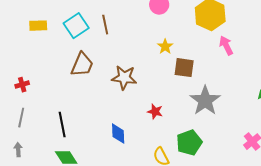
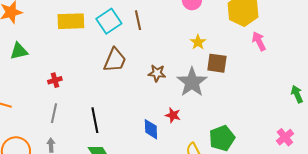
yellow rectangle: (38, 26) -> (71, 21), size x1.5
brown star: (124, 78) -> (157, 73), size x0.7
gray star: (205, 101) -> (192, 82), moved
red star: (155, 112) -> (173, 115), moved

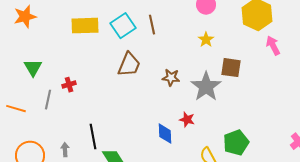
yellow star: (198, 42) -> (206, 40), moved
green triangle: (19, 51) -> (33, 68), moved, turned -48
gray line: (54, 113) -> (48, 100), moved
black line: (95, 120) -> (93, 137), moved

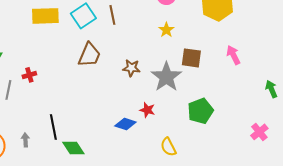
pink arrow: (273, 46) -> (233, 55), moved
blue diamond: (165, 134) -> (125, 124), turned -70
green pentagon: (236, 143) -> (200, 111), moved

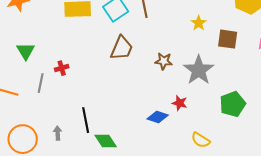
brown square: (191, 58) -> (228, 39), moved
yellow semicircle: (168, 147) -> (201, 140), turned -30

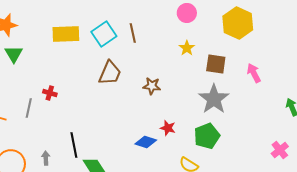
green triangle: (26, 51) -> (14, 54), moved
red cross: (62, 68) -> (50, 93), turned 32
gray star: (199, 70) -> (214, 99), moved
green pentagon: (233, 104) -> (207, 136), moved

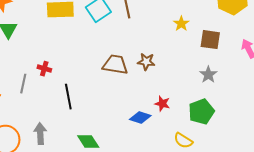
brown trapezoid: (110, 73) -> (115, 65), moved, turned -104
gray star: (214, 99) -> (208, 75), size x0.6
black line: (74, 145) -> (68, 97), moved
gray arrow: (46, 158) -> (40, 134), size x1.5

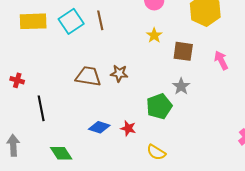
red star: (162, 104) -> (128, 128), moved
green pentagon: (201, 112) -> (159, 106), moved
blue diamond: (140, 118) -> (99, 127), moved

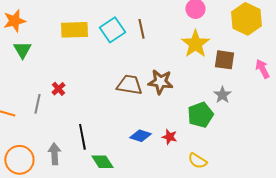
yellow star: (154, 35) -> (195, 44), size x1.8
brown star: (119, 73) -> (160, 82), size x1.4
red cross: (17, 80) -> (58, 89), turned 32
black line: (41, 108) -> (82, 137), moved

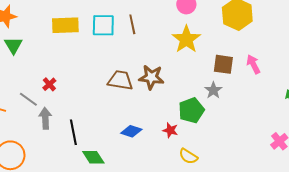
cyan square: (112, 30) -> (103, 25), turned 35
brown square: (224, 60) -> (223, 64), moved
gray line: (37, 104) -> (28, 99), turned -66
red star: (169, 137) -> (170, 130), moved
gray arrow: (54, 154) -> (45, 118), moved

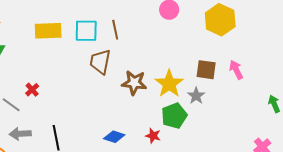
yellow star: (186, 39) -> (169, 84), moved
brown trapezoid: (120, 80) -> (100, 62), moved, turned -88
gray arrow: (45, 118) -> (20, 134), moved, turned -90

